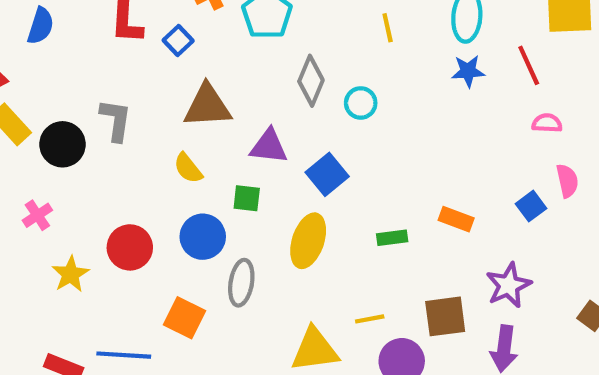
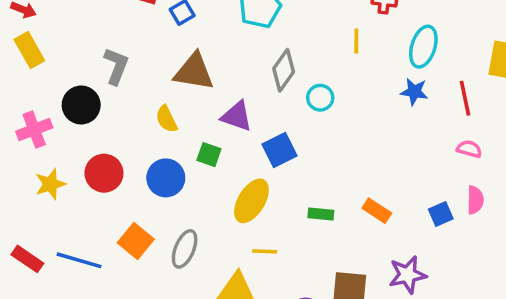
black circle: (63, 144) -> (81, 105), moved
pink cross: (37, 215) -> (34, 130), size x1.4
gray ellipse: (241, 283) -> (185, 249), moved
yellow line: (370, 319) -> (265, 251), moved

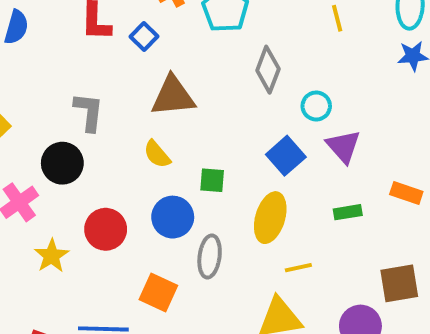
cyan circle: (320, 98) -> (316, 106), moved
purple triangle: (237, 116) -> (343, 146), moved, turned 44
gray ellipse: (185, 249) -> (210, 256), moved

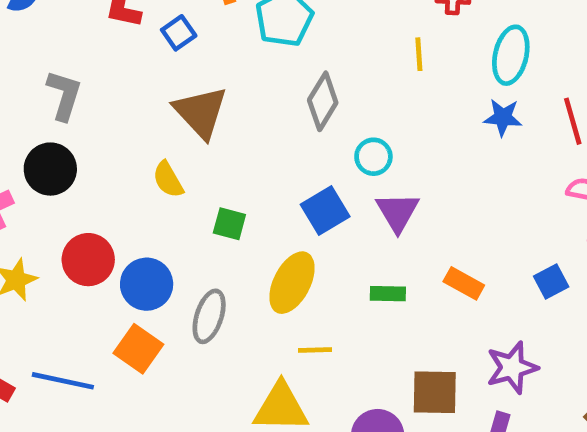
brown triangle: (173, 96) -> (201, 112), turned 42
gray L-shape: (89, 112) -> (64, 95), moved
blue circle: (173, 217) -> (147, 284), moved

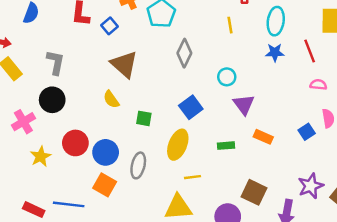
cyan circle: (373, 157) -> (227, 77), moved
purple triangle: (398, 212) -> (244, 104), moved
purple star: (512, 368) -> (311, 186), moved
brown square: (435, 392) -> (254, 192), turned 30

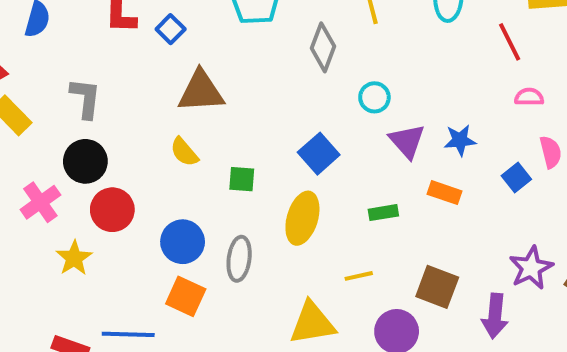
blue star: (275, 52) -> (460, 140), moved
gray diamond: (184, 53) -> (323, 47), moved
brown triangle: (124, 64) -> (201, 91), turned -40
red circle: (75, 143) -> (112, 210), moved
yellow line: (192, 177) -> (359, 276), moved

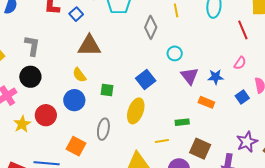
pink semicircle: (529, 97) -> (240, 63), moved, turned 120
red circle: (112, 210) -> (46, 115), moved
green rectangle: (383, 213) -> (182, 122), moved
blue circle: (183, 242) -> (74, 100), moved

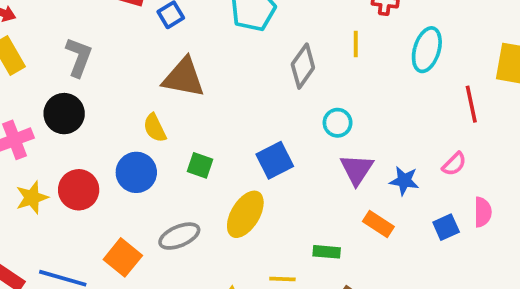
gray ellipse: (103, 129) -> (179, 236), turned 45

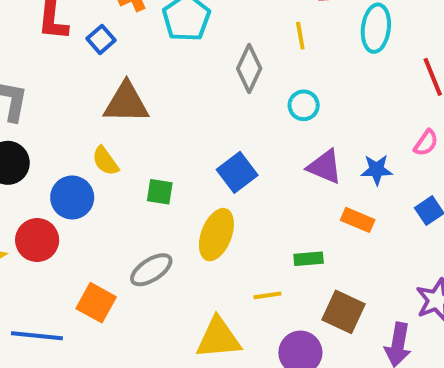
cyan circle: (338, 123) -> (304, 105), moved
purple triangle: (357, 169) -> (325, 167), turned -30
blue circle: (136, 172) -> (72, 197), moved

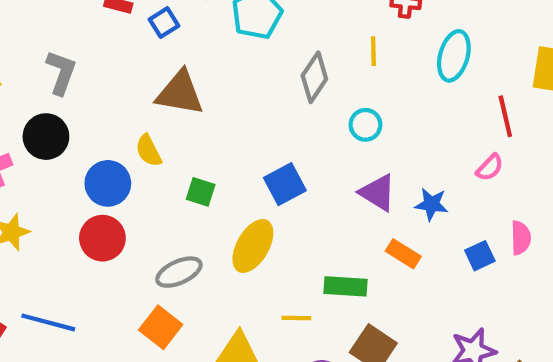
pink semicircle: (426, 143) -> (490, 167), moved
red circle: (37, 240) -> (102, 238), moved
green rectangle: (309, 259) -> (345, 286), size x1.4
orange square: (96, 303) -> (161, 327), moved

